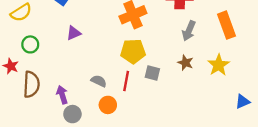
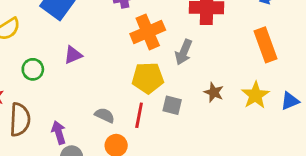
gray arrow: (189, 31) -> (184, 52), moved
green circle: (30, 44) -> (33, 69), moved
blue triangle: (243, 102) -> (290, 101), moved

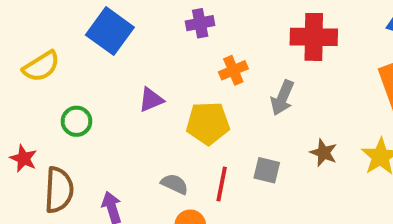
orange cross: (148, 32) -> (233, 70), size x0.6
purple triangle: (73, 55) -> (151, 100), moved
yellow pentagon: (148, 78) -> (208, 123), moved

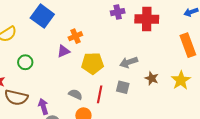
purple cross: (200, 23) -> (118, 12), moved
orange cross: (233, 70) -> (75, 36), moved
gray arrow: (282, 98) -> (129, 62), moved, turned 48
brown semicircle: (59, 190) -> (16, 97), turned 100

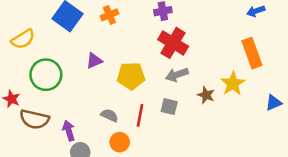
red cross: (147, 19) -> (173, 43), moved, turned 30
orange cross: (75, 36) -> (109, 15), moved
green circle: (25, 62) -> (46, 75), size x1.6
yellow star: (181, 80) -> (233, 84), moved

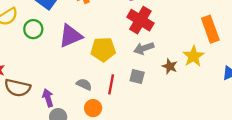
purple triangle: (94, 61) -> (70, 36), size x1.6
green circle: (46, 75) -> (33, 29), moved, size x0.7

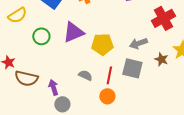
red cross: (140, 20) -> (163, 18), moved, turned 30
green circle: (33, 29) -> (41, 36), moved
gray square: (137, 76) -> (132, 68), size x1.5
orange circle: (93, 108) -> (107, 96), moved

